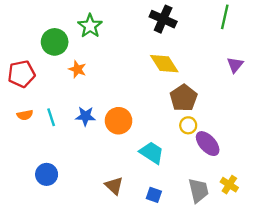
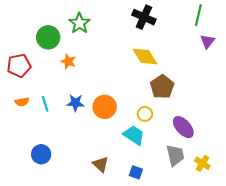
purple triangle: (235, 65) -> (207, 41), moved
yellow circle: (188, 125) -> (145, 114), moved
gray trapezoid: (198, 190) -> (175, 155), moved

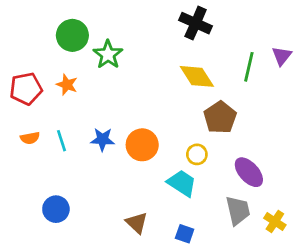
green line: (198, 15) -> (249, 67), moved
green star: (79, 23) -> (108, 55), moved
green circle: (48, 37) -> (72, 35), moved
orange star: (68, 62) -> (67, 85), moved

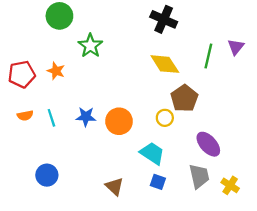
green circle: (72, 35) -> (59, 16), moved
yellow circle: (197, 154) -> (165, 118), moved
blue square: (185, 234) -> (158, 182), moved

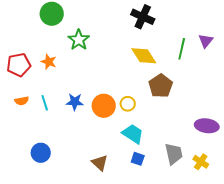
yellow circle: (165, 118) -> (128, 104), moved
purple ellipse: (208, 144) -> (207, 126), moved, turned -40

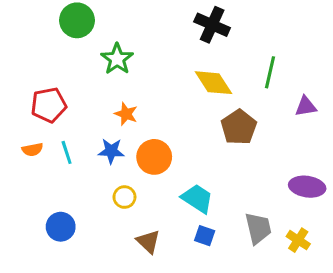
purple triangle: (206, 41) -> (306, 106), moved, turned 42
orange star: (49, 62) -> (126, 114), moved
red pentagon: (19, 65) -> (49, 105), moved
yellow circle: (128, 104) -> (124, 197), moved

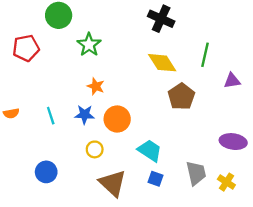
red pentagon: (49, 105) -> (26, 48), moved
orange semicircle: (32, 150) -> (11, 113), moved
brown triangle: (148, 242) -> (113, 183), size x1.5

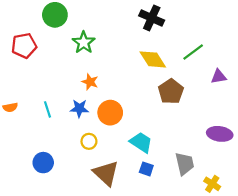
green line: (205, 55) -> (193, 52), turned 40
yellow cross: (226, 182) -> (212, 184), moved

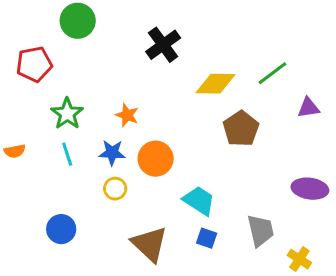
black cross: (152, 18) -> (163, 45), moved, turned 30
green star: (84, 42) -> (67, 114), moved
yellow diamond: (153, 59) -> (216, 84), turned -56
yellow circle: (89, 141) -> (115, 189), moved

